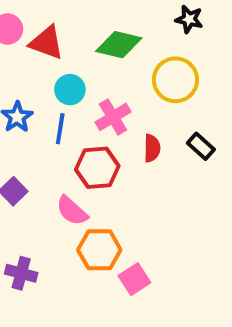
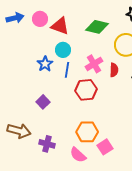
cyan circle: (70, 90) -> (63, 50), moved
red semicircle: (152, 148) -> (114, 70), moved
pink semicircle: (72, 211) -> (78, 155), moved

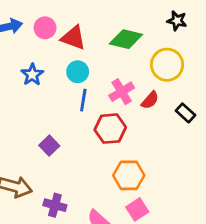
blue star: (45, 64) -> (32, 75), moved
red semicircle: (114, 70) -> (150, 100), turned 40
orange hexagon: (87, 132) -> (129, 175), moved

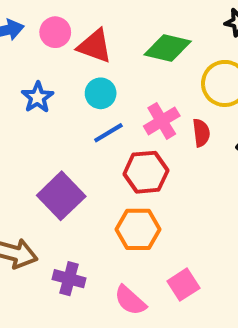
blue line: (83, 100) -> (108, 133), turned 50
red semicircle: (150, 100) -> (201, 133), turned -48
purple square: (49, 146) -> (61, 196), size x1.6
orange hexagon: (129, 175) -> (138, 229), moved

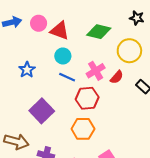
blue star: (37, 97) -> (27, 70), moved
blue line: (108, 133) -> (67, 77), turned 56
red semicircle: (201, 133) -> (117, 77), turned 48

